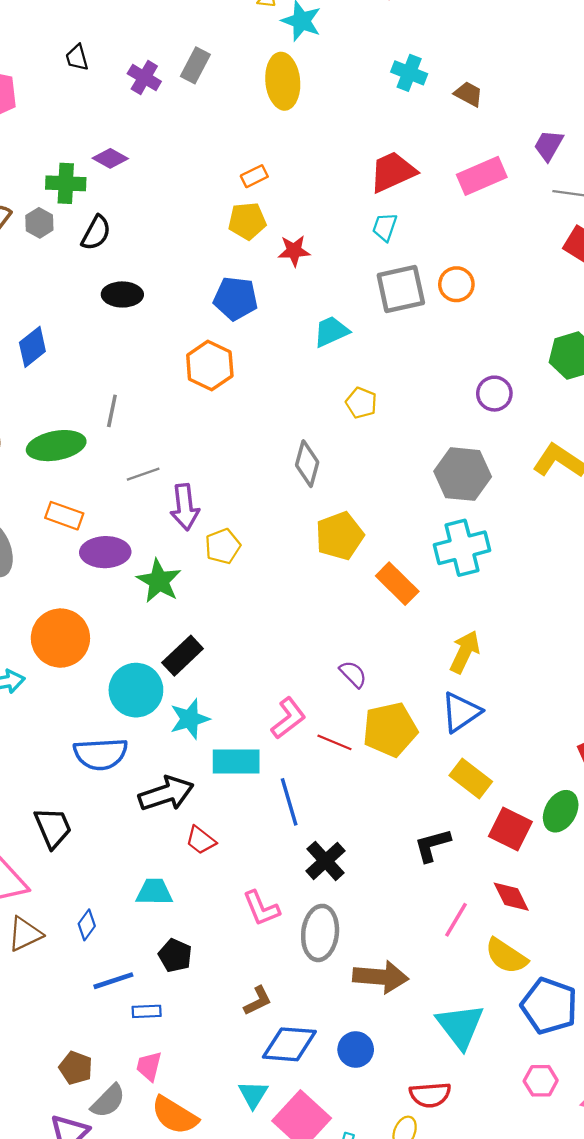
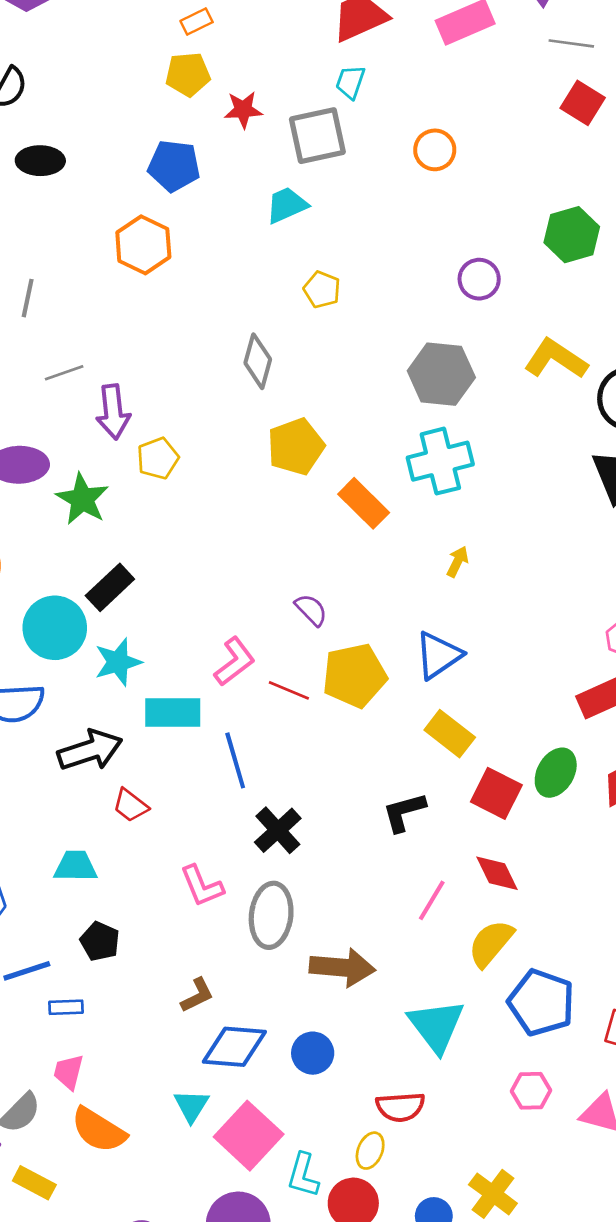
gray square: (401, 289) -> (317, 136), moved
yellow arrow: (465, 652) -> (457, 562), moved, size x0.6
yellow semicircle: (506, 956) -> (491, 943), turned 96

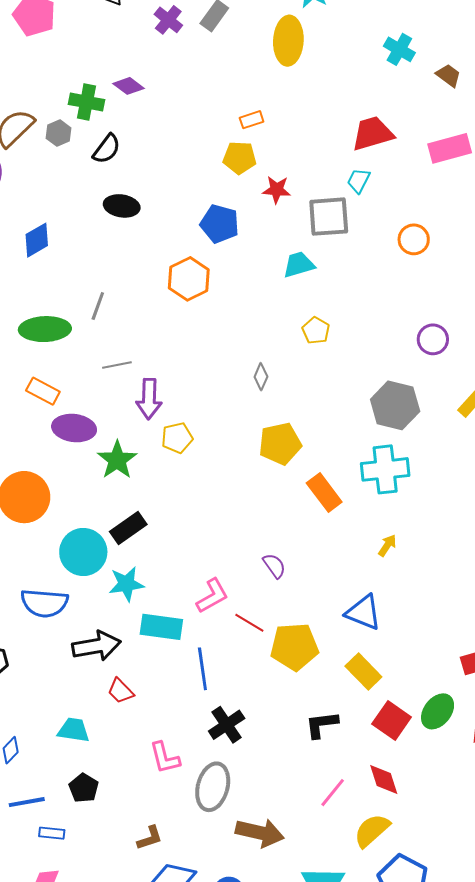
gray diamond: (258, 361) -> (261, 377), size x0.7
blue triangle: (438, 655) -> (363, 613), turned 48
yellow pentagon: (355, 675) -> (294, 647), moved

